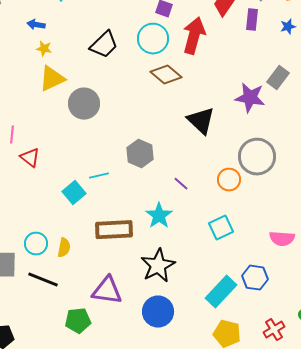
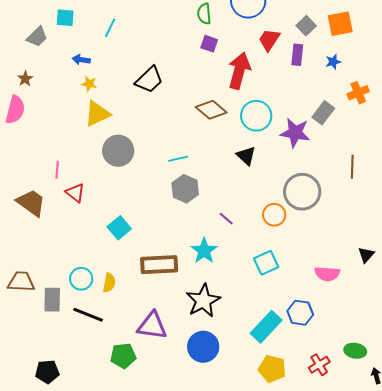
cyan circle: (153, 39) -> (256, 116), moved
gray circle: (84, 104) -> (118, 151), moved
black triangle: (201, 121) -> (246, 156), size x0.7
cyan line: (99, 176) -> (178, 159), moved

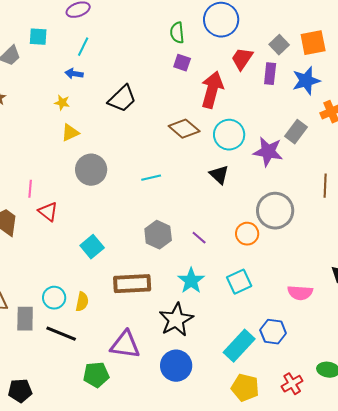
blue arrow: (81, 60) -> (74, 74), moved
blue star: (333, 62) -> (306, 81), size x1.8
yellow triangle: (97, 114) -> (70, 133), size x0.7
gray hexagon: (185, 189) -> (158, 235), moved
cyan star: (204, 251) -> (191, 281), moved

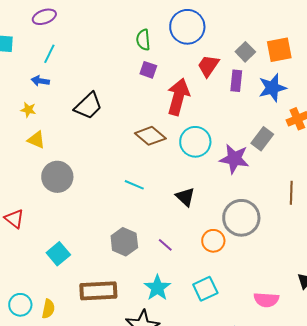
yellow triangle: (70, 133) -> (36, 140), turned 48
black triangle: (219, 175) -> (185, 197), moved
cyan line: (151, 178) -> (134, 185), moved, turned 36

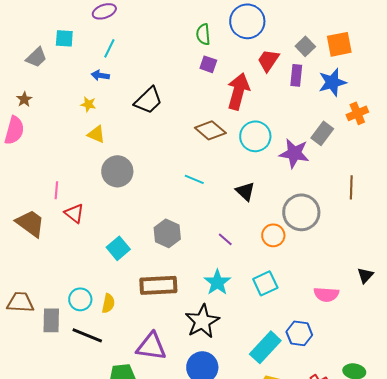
gray hexagon: (124, 242) -> (167, 233), moved

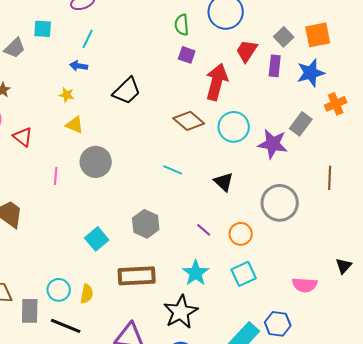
pink line: (56, 190) -> (56, 176), moved
red triangle: (74, 213) -> (23, 137), moved
orange circle: (273, 235) -> (241, 234), moved

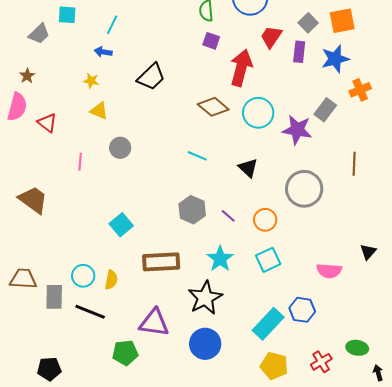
gray circle: (96, 162) -> (120, 148), size x0.7
gray hexagon: (146, 224) -> (192, 210), moved

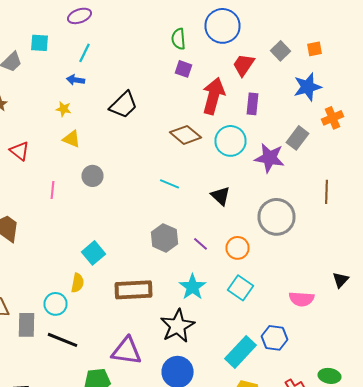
orange square: (342, 21) -> (314, 49), size x0.6
purple rectangle: (299, 52) -> (252, 104), moved
cyan square: (268, 260) -> (240, 288), turned -30
yellow semicircle: (111, 280) -> (78, 283), moved

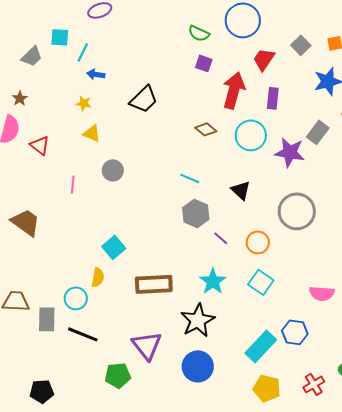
green semicircle: (178, 39) -> (199, 33), turned -60
cyan line: (84, 53) -> (83, 52), moved
brown diamond: (186, 135) -> (206, 129), size x0.7
gray hexagon: (164, 238) -> (196, 213), moved
purple triangle: (126, 351) -> (147, 345), turned 44

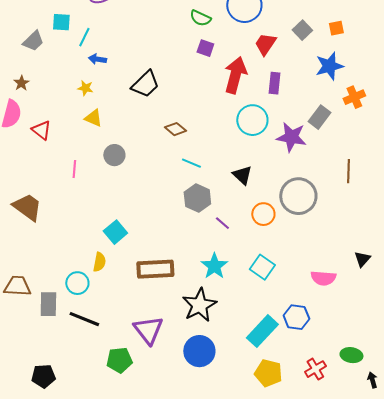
brown diamond: (206, 129) -> (175, 129), moved
orange circle: (258, 242) -> (263, 214), moved

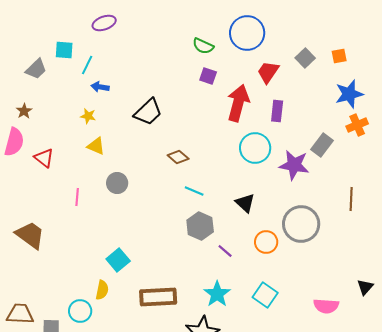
blue star: (329, 66) -> (349, 94), moved

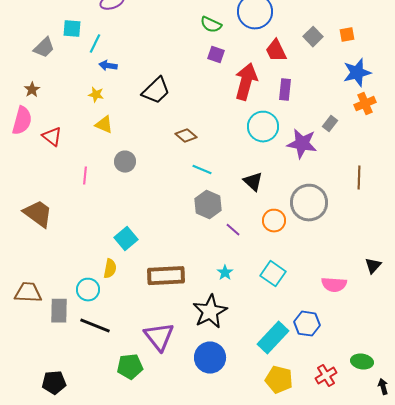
red trapezoid: (268, 72) -> (276, 51), turned -60
gray rectangle: (322, 145) -> (330, 124), size x0.7
cyan star: (217, 294) -> (225, 273), size x0.6

